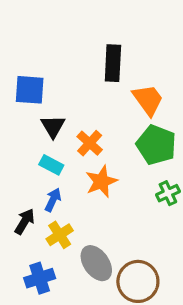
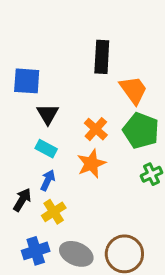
orange cross: (90, 143) -> (96, 129), moved
gray ellipse: (96, 263) -> (76, 254), moved, turned -32

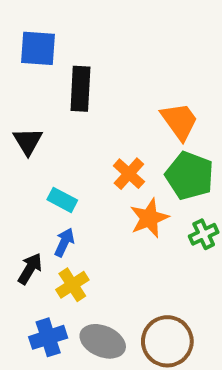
black rectangle: (102, 57) -> (80, 89), moved
blue square: (27, 81) -> (38, 48), moved
black triangle: (48, 114) -> (28, 141), moved
orange star: (91, 164) -> (149, 218), moved

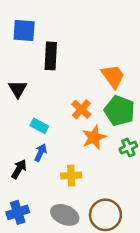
yellow cross: (72, 285) -> (71, 175), moved, turned 30
blue cross: (48, 337) -> (18, 212), moved

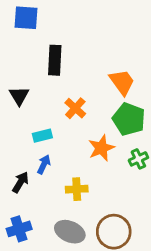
blue square: (24, 31) -> (26, 18), moved
orange cross: (81, 109) -> (75, 108), moved
cyan rectangle: (39, 126) -> (42, 136), turned -42

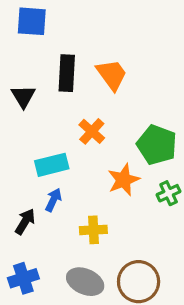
orange trapezoid: (122, 82) -> (112, 75), moved
black triangle: (19, 96) -> (23, 96), moved
cyan rectangle: (42, 136) -> (52, 165), size x1.4

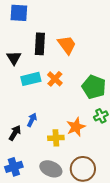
cyan rectangle: (52, 165) -> (31, 79), moved
orange star: (123, 180) -> (76, 127), moved

